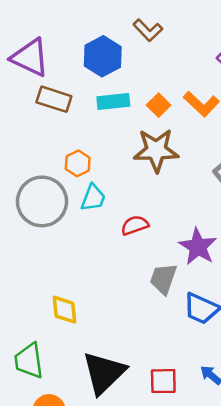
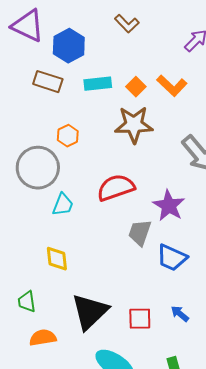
blue hexagon: (103, 56) -> (69, 46), moved
purple triangle: (30, 58) -> (28, 26), moved
cyan trapezoid: (93, 198) -> (63, 205), moved
red semicircle: (135, 225) -> (116, 188), size x1.6
green trapezoid: (29, 361) -> (27, 302), size x0.7

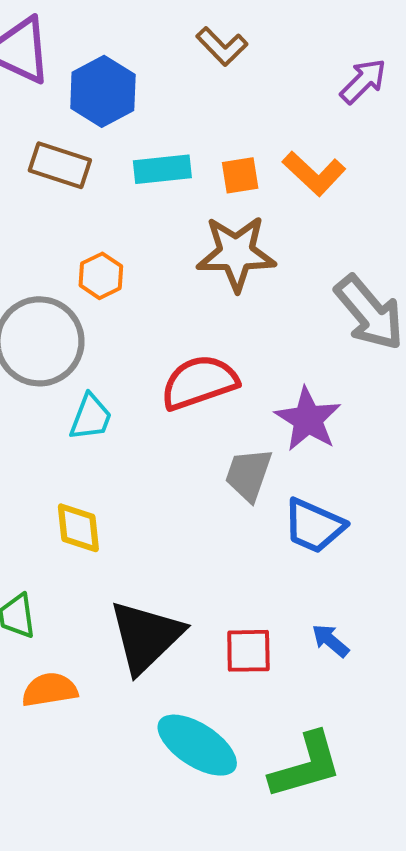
orange square: (136, 87) -> (240, 175), turned 36

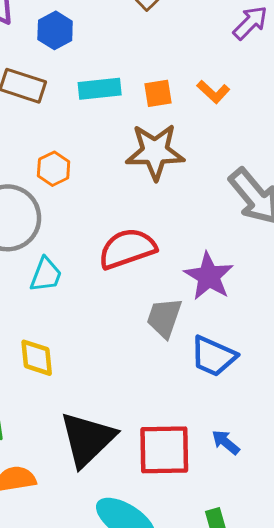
blue hexagon: (103, 91) -> (55, 30), size x0.7
orange L-shape: (314, 173) -> (213, 92), size x0.7
red square: (248, 651) -> (164, 450), size x1.5

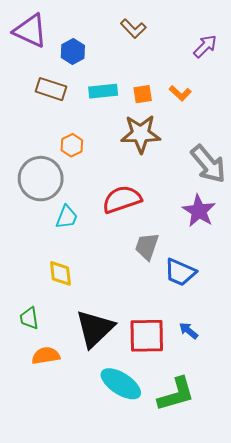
purple star: (209, 276) -> (199, 211), moved

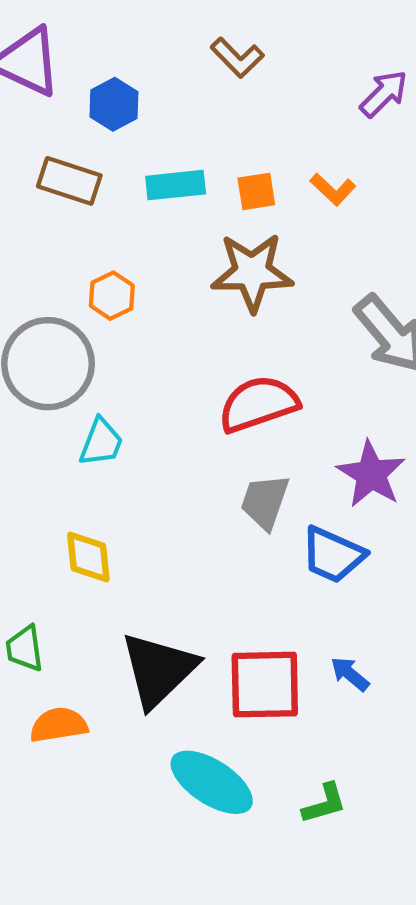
red semicircle: (122, 199) -> (258, 404), moved
purple star: (199, 211) -> (371, 474), moved
green L-shape: (176, 394) -> (324, 804), size x0.6

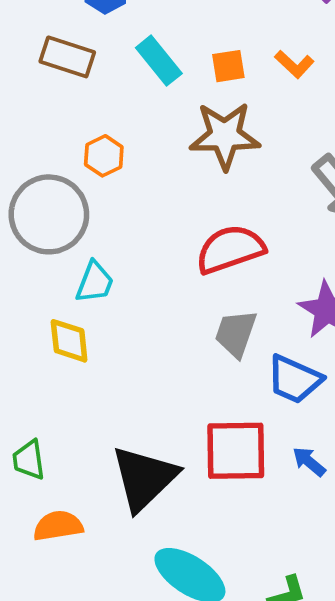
cyan rectangle: (176, 185) -> (159, 61), turned 57
yellow diamond: (88, 557) -> (69, 341), moved
blue arrow: (350, 674) -> (309, 462), moved
red square: (265, 685) -> (236, 451), moved

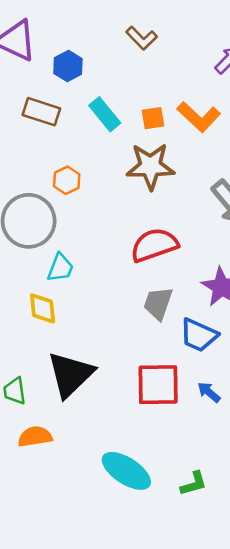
orange L-shape: (294, 64) -> (199, 117), size x1.6
black triangle: (144, 478) -> (70, 374), moved

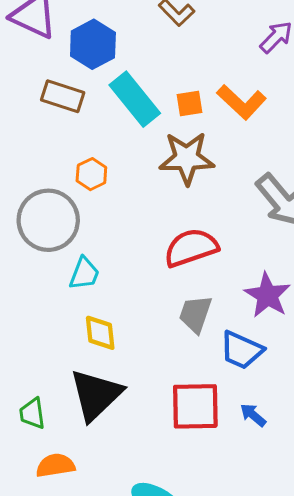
blue hexagon: (68, 66) -> (93, 44), size x1.4
cyan rectangle: (105, 114) -> (135, 99), size x1.4
yellow diamond: (43, 308) -> (100, 333), moved

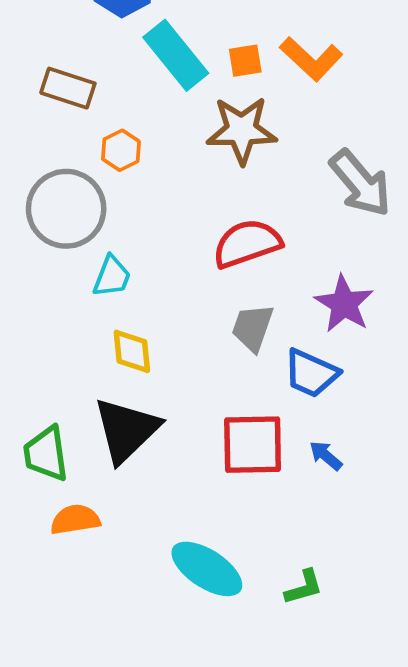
brown rectangle: (63, 96) -> (68, 88), moved
green trapezoid: (32, 414) -> (46, 454), size x1.4

